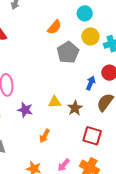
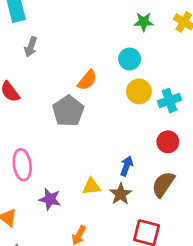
gray pentagon: (68, 52) -> (68, 111), moved
blue arrow: (91, 83) -> (127, 166), moved

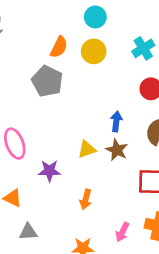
yellow circle: (139, 91) -> (94, 51), moved

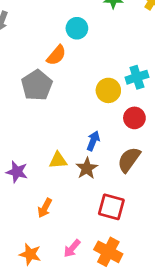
cyan circle: (95, 17) -> (77, 28), moved
yellow circle: (94, 51) -> (108, 90), moved

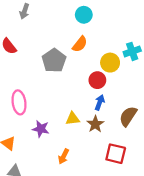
orange semicircle: (56, 55) -> (80, 44), moved
red circle: (134, 118) -> (97, 80), moved

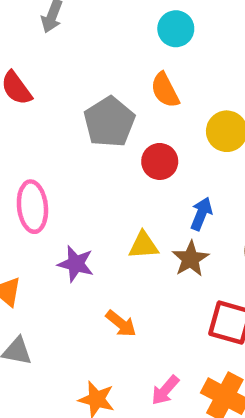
orange semicircle: (80, 44) -> (165, 90), turned 112
red circle: (97, 80) -> (160, 161), moved
orange arrow: (64, 156) -> (121, 324), turned -80

